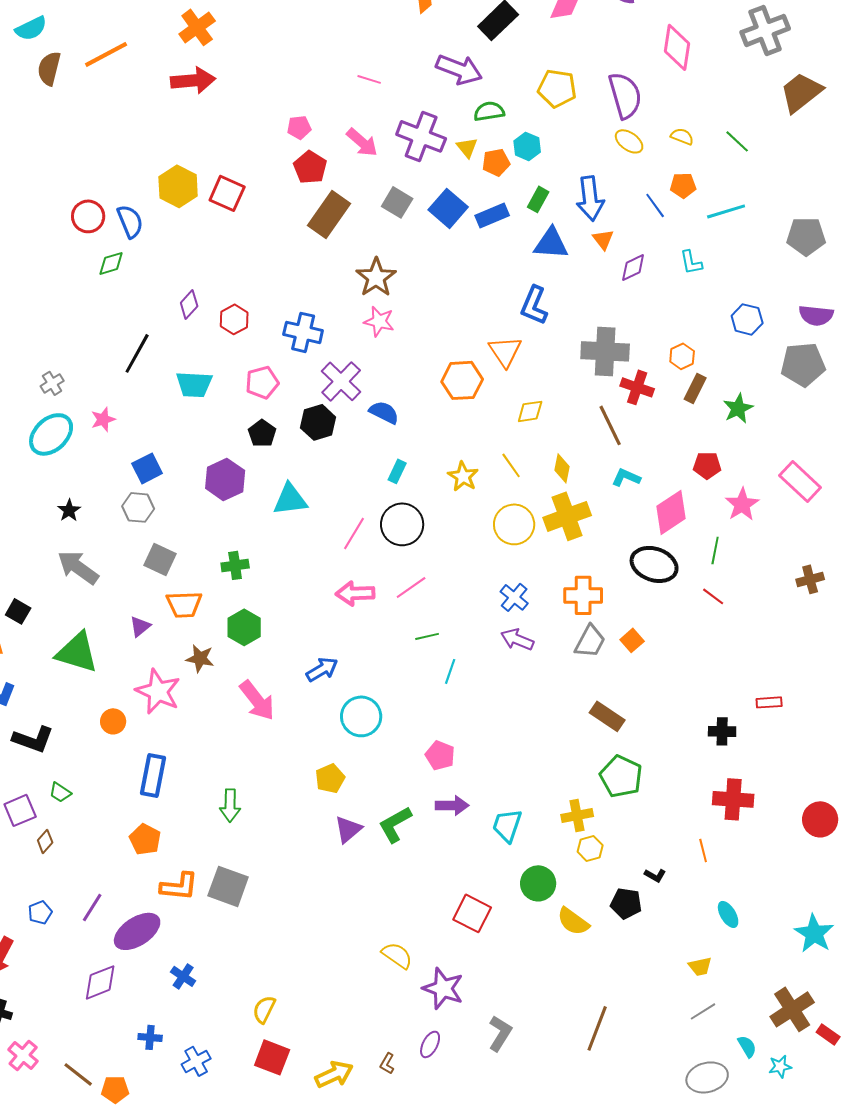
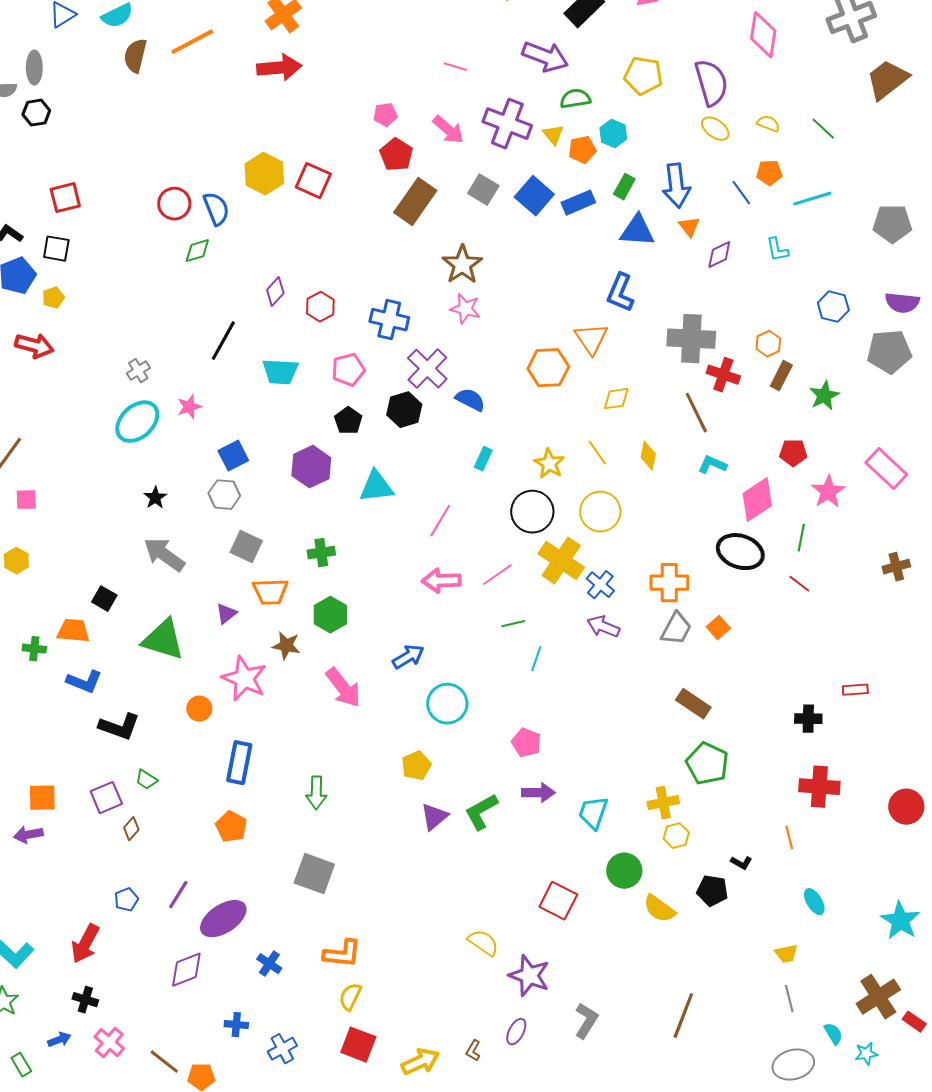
yellow cross: (567, 516) -> (561, 561), moved, turned -36
black circle: (402, 524) -> (532, 512), moved
orange L-shape: (179, 886) -> (342, 954), moved
gray line: (703, 1011) -> (789, 999), turned -72

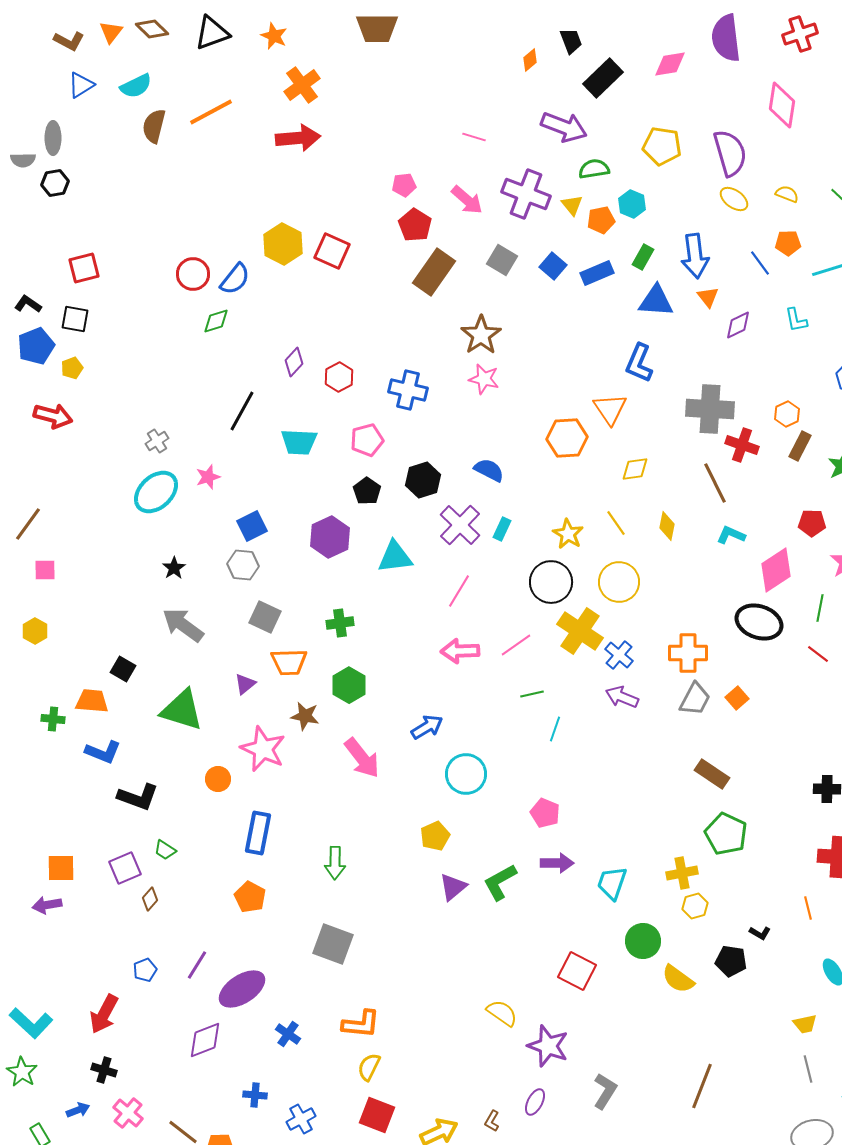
blue square: (534, 196) -> (553, 266), size x0.7
blue semicircle: (216, 209) -> (235, 279), turned 60
purple cross: (427, 369) -> (460, 525), moved

